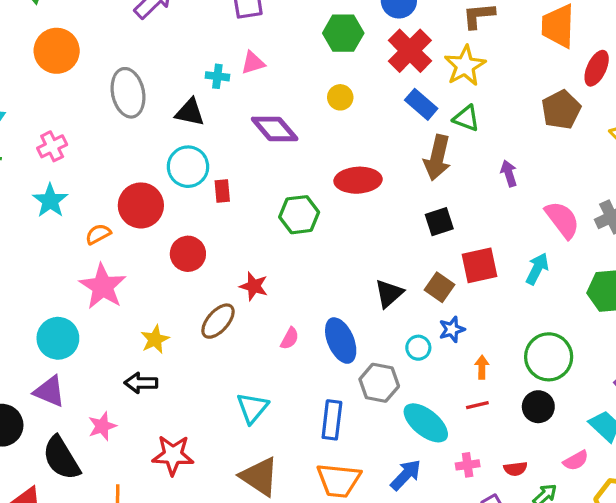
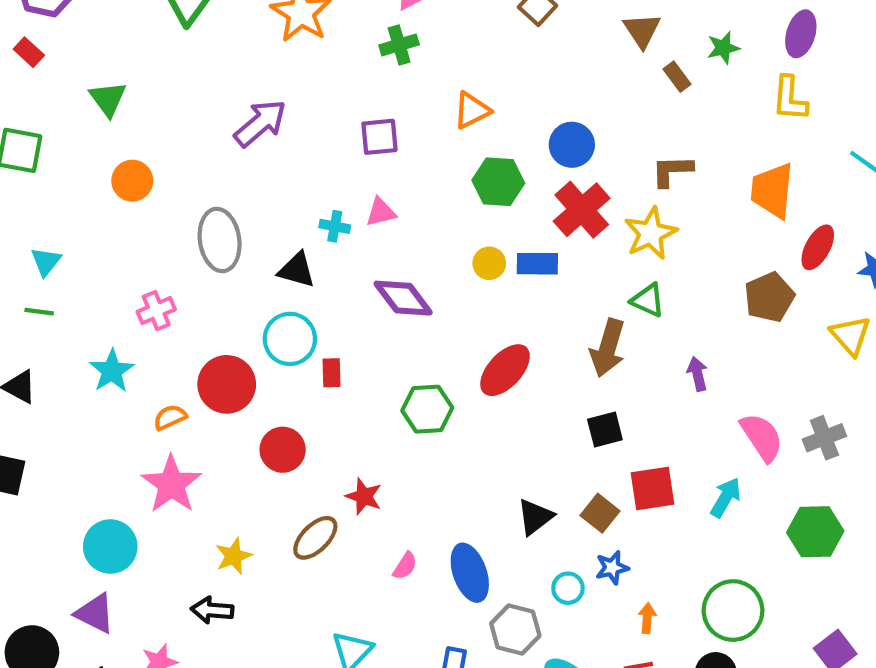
orange circle: (57, 51) -> (132, 181), size x0.7
blue rectangle: (421, 104) -> (537, 264), moved, turned -44
pink cross: (52, 146) -> (156, 311), moved
red ellipse: (358, 180) -> (505, 370), turned -48

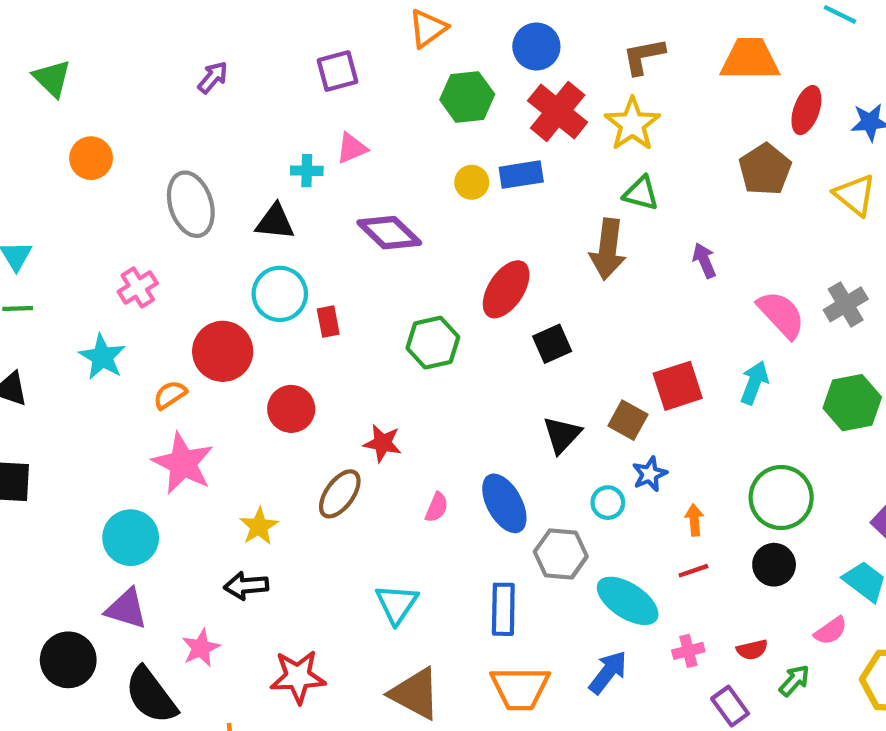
purple arrow: (260, 123) -> (213, 77), size x0.6
orange trapezoid: (772, 190) -> (750, 59), turned 94
black square: (605, 430) -> (552, 344), moved

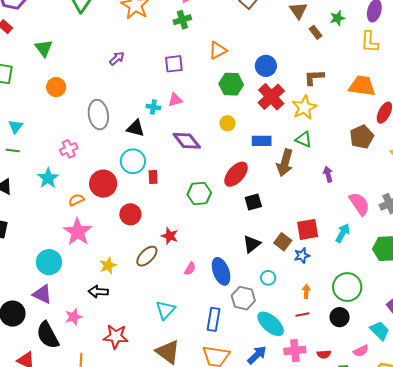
blue rectangle: (521, 175) -> (262, 141), moved
blue star: (650, 474) -> (302, 255), moved
pink cross: (688, 651) -> (295, 351), size x1.5

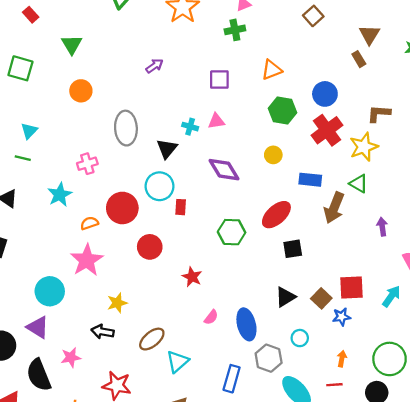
brown rectangle: (316, 32) -> (359, 59), moved
black triangle: (136, 128) -> (167, 149), turned 48
brown ellipse: (147, 256) -> (152, 339), moved

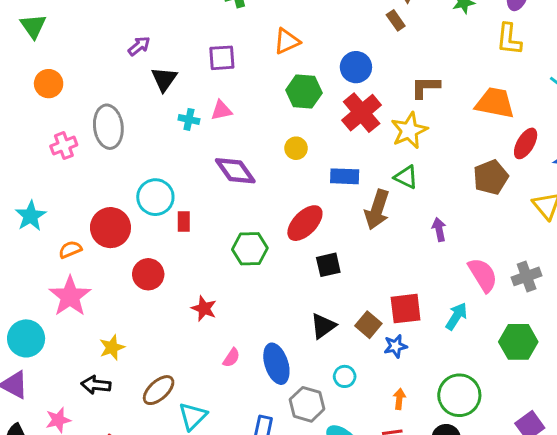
black triangle: (167, 149) -> (164, 79), moved
pink cross: (87, 164) -> (64, 146), moved

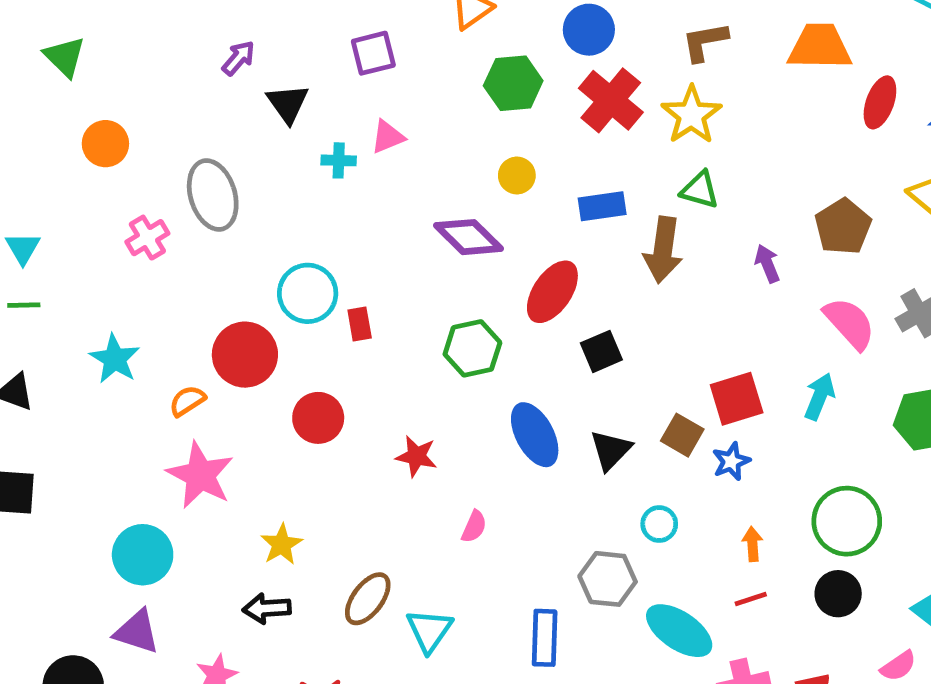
purple diamond: (235, 171) -> (469, 237), moved
brown pentagon: (491, 177) -> (843, 227), moved
blue ellipse: (276, 364) -> (535, 435), moved

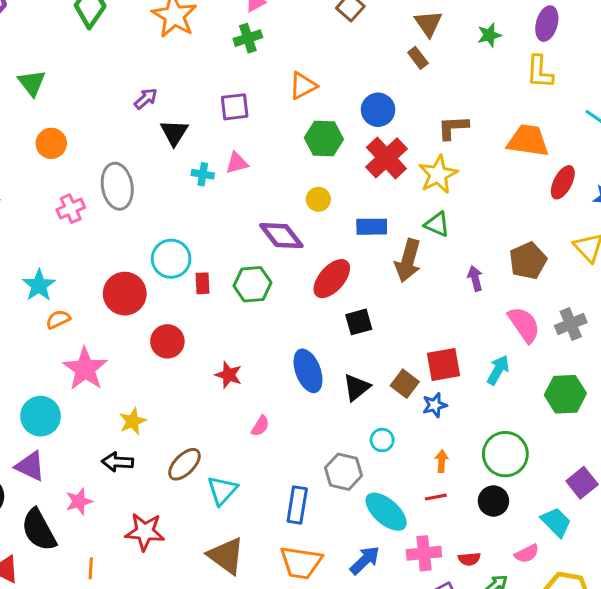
green hexagon: (472, 348) -> (252, 284), moved
orange semicircle: (187, 401) -> (58, 319), moved

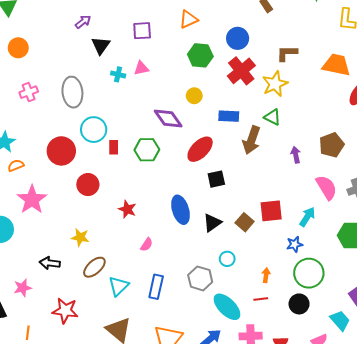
gray ellipse: (117, 186) -> (72, 92), moved
blue star: (435, 405) -> (295, 244), moved
yellow star: (133, 421) -> (80, 237), moved, turned 30
blue rectangle: (297, 505) -> (156, 287), moved

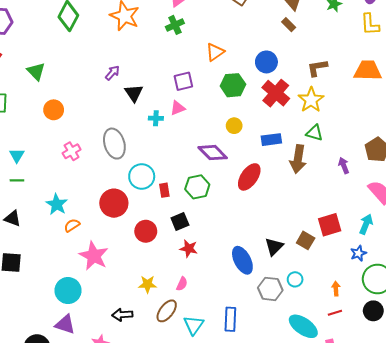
purple square: (142, 31) -> (183, 81), moved
black square: (216, 179) -> (180, 222), moved
blue ellipse: (181, 210) -> (242, 260), moved
pink semicircle: (147, 245) -> (182, 284), moved
gray hexagon: (200, 278) -> (270, 289), moved

